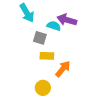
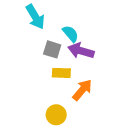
purple arrow: (67, 20) -> (81, 51), moved
cyan semicircle: (54, 26) -> (71, 34), turned 32

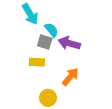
cyan semicircle: (71, 34) -> (51, 30), moved
yellow rectangle: (61, 73) -> (37, 62), moved

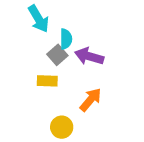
cyan semicircle: (51, 30) -> (66, 39), turned 40
gray square: (45, 42) -> (57, 55), turned 32

